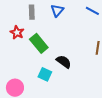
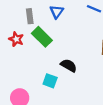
green rectangle: (39, 43) -> (42, 37), moved

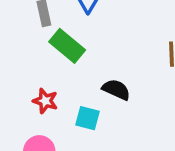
red star: (16, 39) -> (45, 101), moved

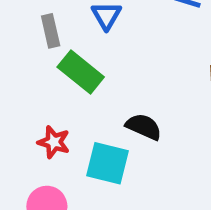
cyan square: (87, 118) -> (108, 163), size x1.4

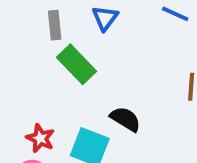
red star: (54, 142) -> (40, 138), moved

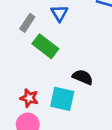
gray rectangle: (55, 25) -> (27, 23), turned 48

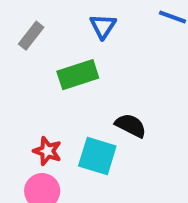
gray rectangle: (27, 23) -> (31, 36), moved
green rectangle: (45, 46) -> (78, 75), turned -60

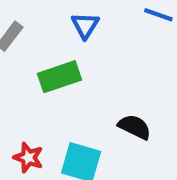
black semicircle: (131, 125) -> (135, 127), moved

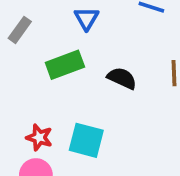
black semicircle: (135, 127) -> (122, 78), moved

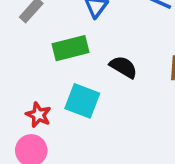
cyan square: (86, 140) -> (82, 101), moved

